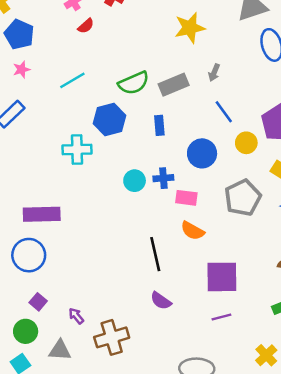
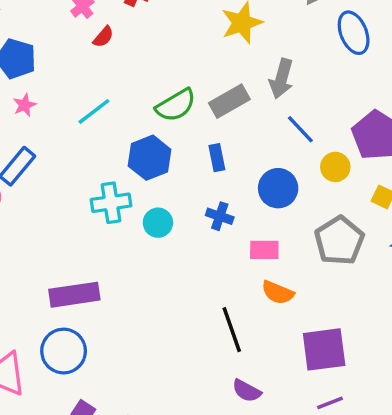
gray arrow: (214, 73) -> (281, 79), size x1.6
blue cross: (163, 178) -> (220, 216), moved, turned 30
cyan circle: (135, 181) -> (158, 223), moved

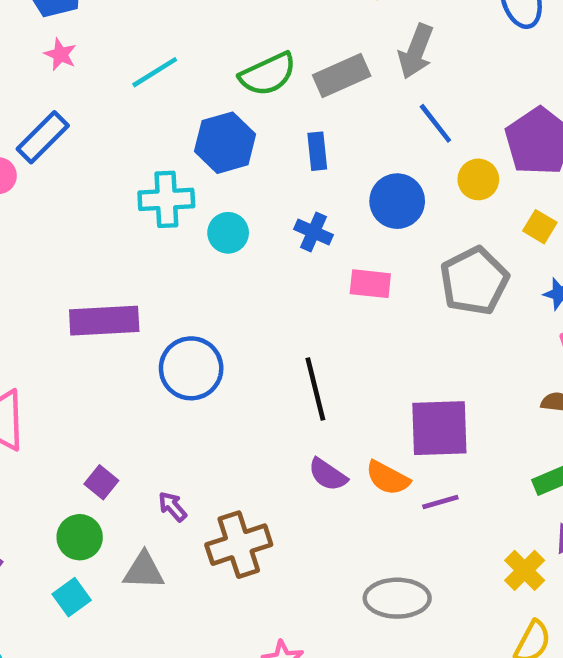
pink star: (24, 105) -> (60, 54), turned -30
orange semicircle: (278, 292) -> (388, 478), moved
blue circle: (64, 351) -> (191, 368), moved

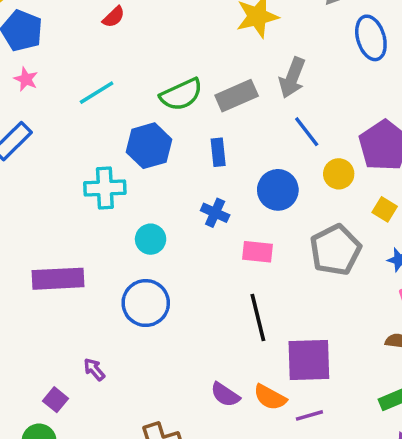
cyan circle: (228, 233) -> (151, 239), moved
blue circle: (191, 368) -> (146, 303), moved
black line: (315, 389) -> (258, 317), moved
purple arrow: (173, 507) -> (94, 369), moved

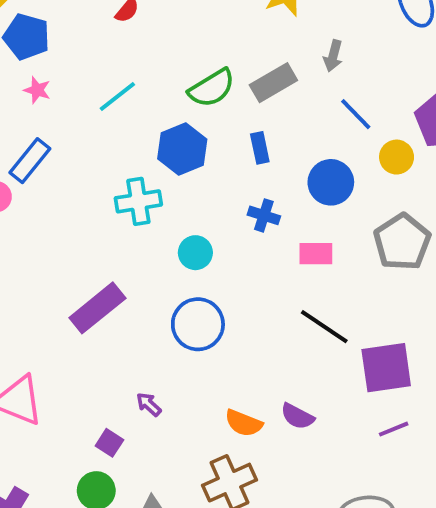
gray arrow: (292, 78) -> (333, 56), size x0.7
purple rectangle: (58, 279) -> (97, 308), turned -30
black line: (258, 317) -> (324, 327), turned -36
orange semicircle: (270, 397) -> (244, 423), moved

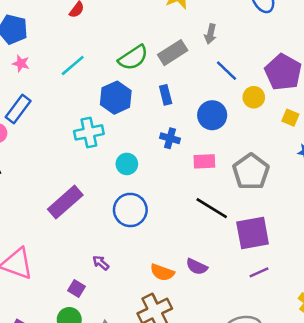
gray pentagon: (402, 242) -> (251, 172), moved

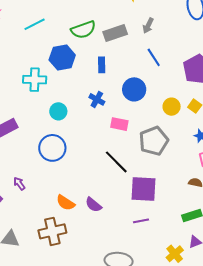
yellow circle: (254, 97) -> (172, 107), moved

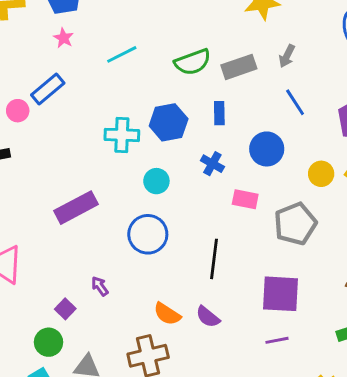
blue hexagon: (62, 57) -> (169, 122), moved
black line: (116, 162) -> (214, 259), moved, turned 52

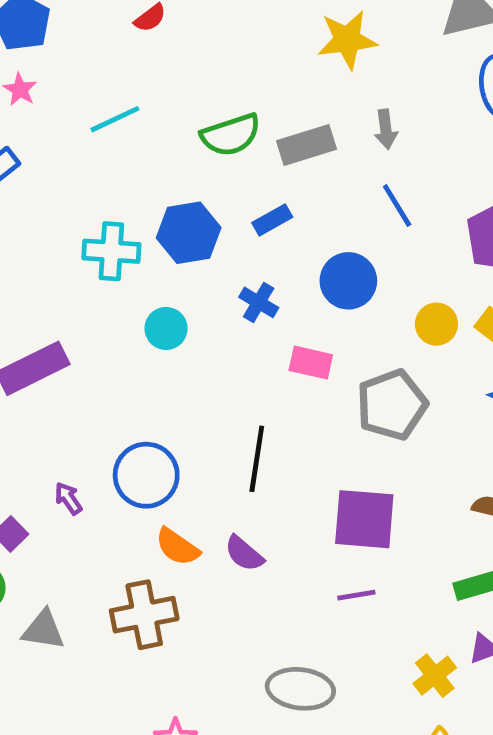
gray arrow: (287, 56) -> (386, 129), turned -35
blue rectangle: (219, 113) -> (272, 220), turned 60
blue circle: (148, 234) -> (146, 475), moved

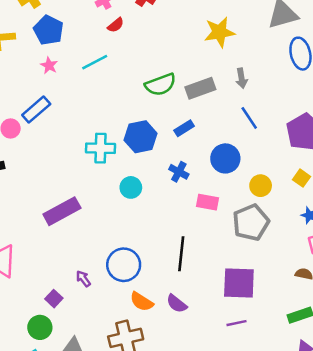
cyan line: (115, 119) -> (95, 62), moved
yellow circle: (436, 324) -> (261, 186), moved

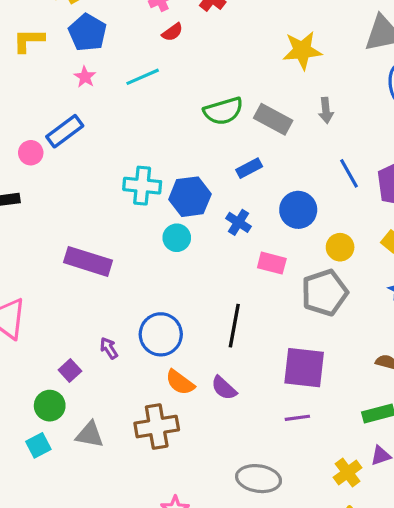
gray rectangle: (200, 88) -> (273, 119), turned 44
blue line: (249, 118) -> (349, 173), moved
blue hexagon: (141, 137) -> (190, 197), moved
purple rectangle: (62, 211) -> (88, 261), turned 42

